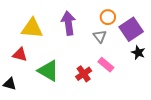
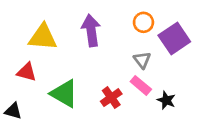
gray triangle: (100, 36) -> (142, 60), moved
black star: (138, 53) -> (166, 100), moved

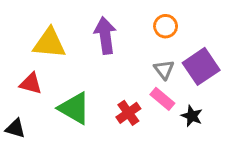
purple square: (174, 38) -> (201, 66), moved

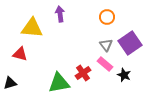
purple arrow: (105, 35) -> (60, 14), moved, size x0.7
green triangle: (74, 108) -> (59, 83), moved, turned -40
black triangle: (15, 128) -> (10, 83), turned -32

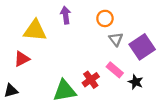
orange circle: (107, 17) -> (105, 18), moved
gray triangle: (106, 45) -> (116, 39), moved
red triangle: (20, 54) -> (22, 59), turned -42

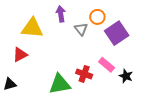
gray triangle: (116, 39) -> (81, 29), moved
purple square: (142, 47) -> (117, 33), moved
red cross: (91, 80) -> (84, 74), turned -35

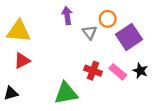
yellow triangle: (32, 28) -> (19, 31), moved
red cross: (84, 74) -> (93, 71), moved
black star: (126, 76) -> (140, 71), moved

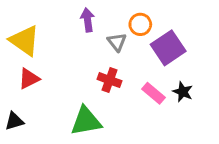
yellow triangle: (19, 31) -> (25, 40), turned 30
red cross: (93, 71) -> (110, 80), moved

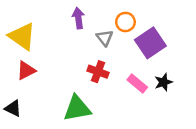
black star: (183, 92) -> (163, 82), turned 30
black triangle: (14, 121) -> (13, 108), turned 42

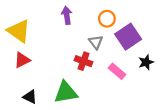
gray triangle: (105, 38) -> (96, 42), moved
black star: (163, 82) -> (146, 62), moved
black triangle: (13, 108) -> (30, 97), moved

